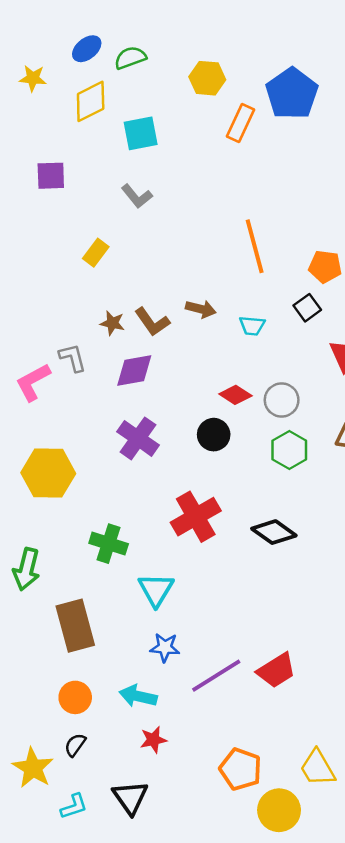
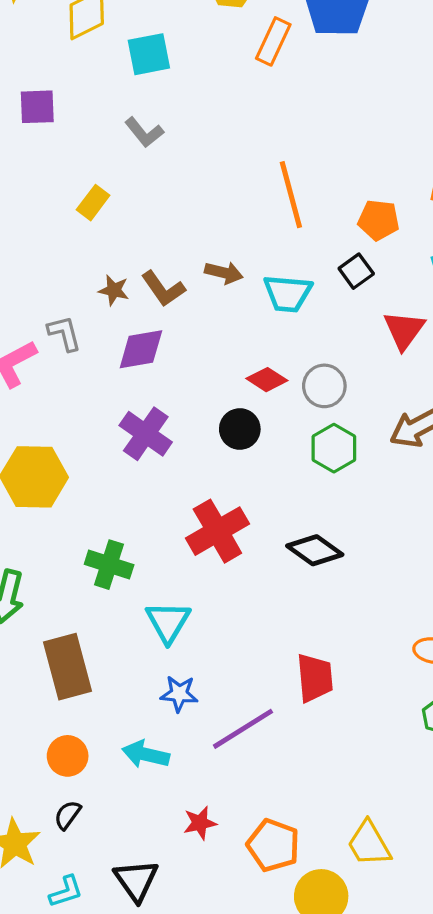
cyan trapezoid: (252, 326) -> (288, 293), size x1.5
red trapezoid: (276, 670) -> (315, 678), moved, turned -63
red star: (153, 740) -> (200, 823), moved

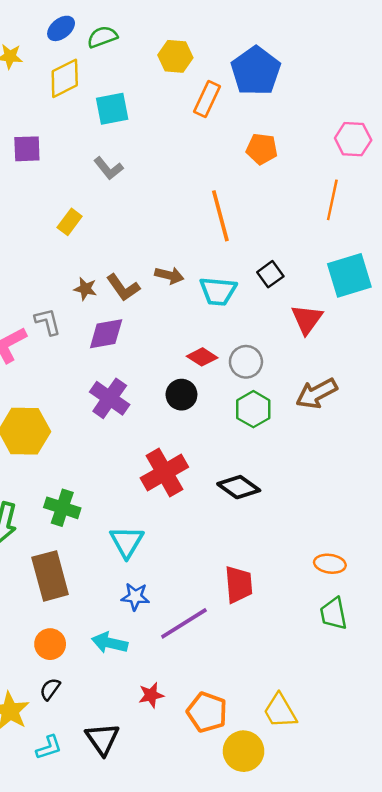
orange pentagon: (379, 220) -> (262, 149), moved
green cross: (109, 565) -> (62, 508), moved

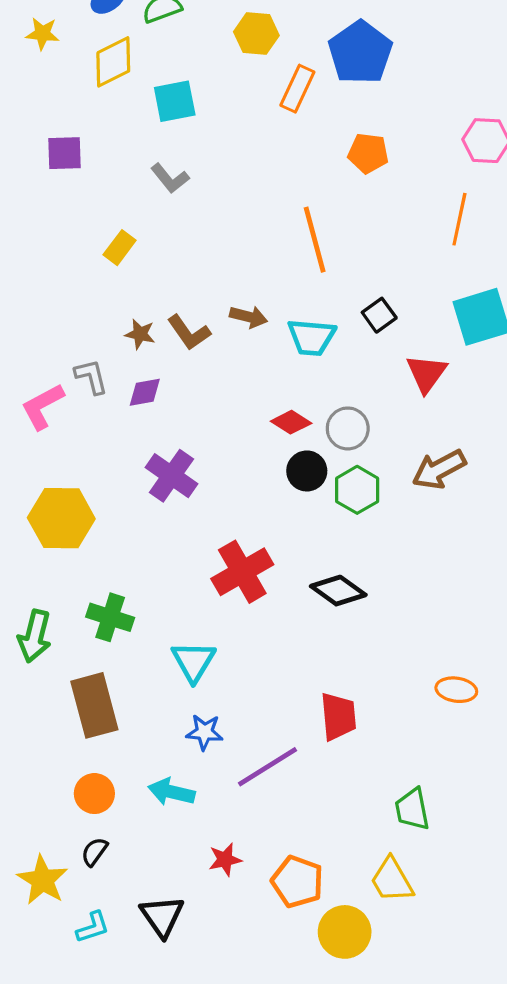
purple diamond: (106, 334) -> (145, 392), moved, size x0.7
black circle: (181, 395) -> (307, 471), moved
green trapezoid: (334, 614) -> (412, 809), moved

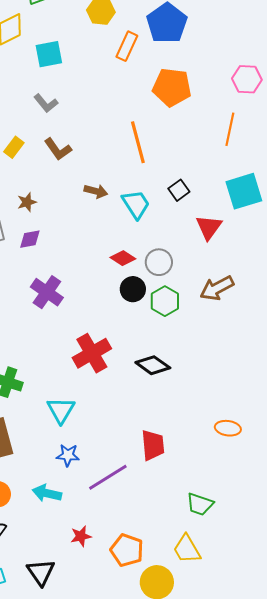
orange pentagon: (368, 153) -> (172, 87), size x1.5
brown L-shape: (189, 333) -> (58, 149), moved
brown star: (140, 334) -> (27, 202), turned -30
cyan trapezoid: (312, 337) -> (136, 204), turned -128
green trapezoid: (412, 809) -> (200, 504), turned -60

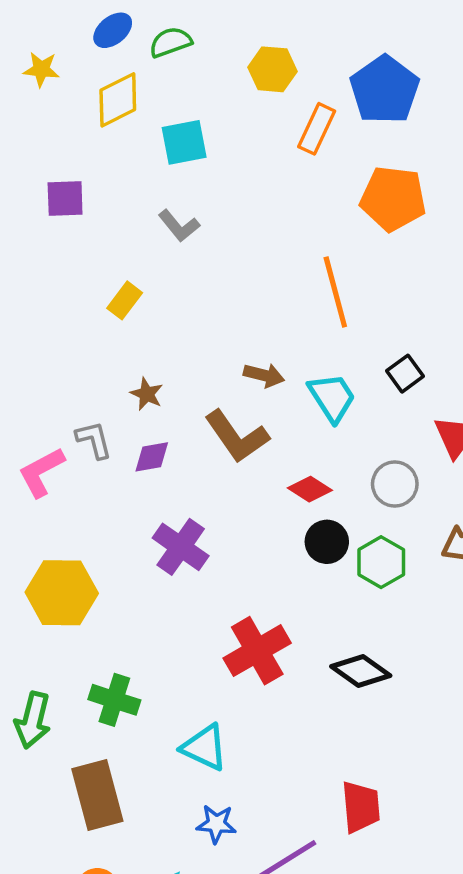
brown L-shape: (58, 149) -> (237, 436), moved, size x1.4
brown star: (27, 202) -> (147, 394), turned -30
gray circle: (159, 262) -> (395, 484), moved
cyan triangle: (61, 410) -> (204, 747), turned -36

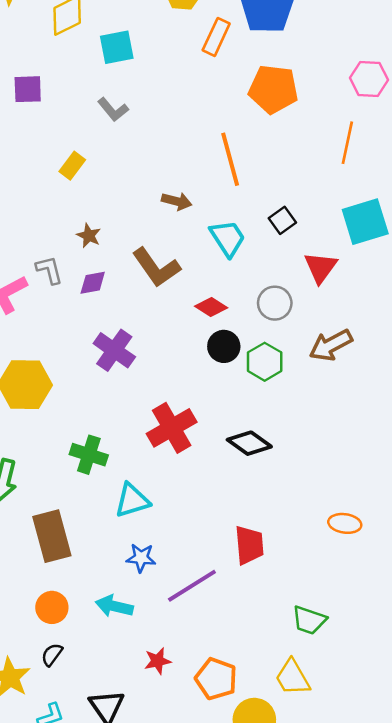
brown arrow: (264, 375) -> (177, 201), moved
green cross: (114, 700) -> (89, 455), moved
cyan triangle: (204, 747) -> (132, 500), turned -42

